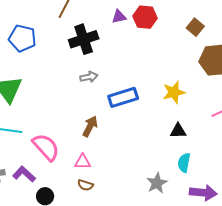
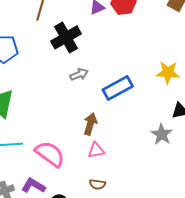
yellow star: (174, 92) -> (168, 73), turned 30
pink triangle: (83, 162) -> (96, 150), moved
gray star: (157, 183) -> (162, 134), moved

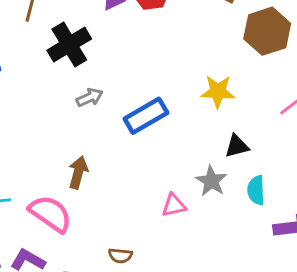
brown arrow: (90, 124) -> (78, 172), moved
pink triangle: (96, 150) -> (174, 205), moved

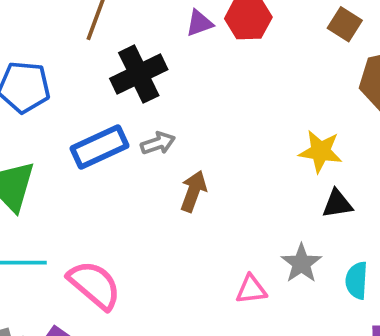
blue rectangle: (146, 116) -> (100, 147), moved
black triangle: (237, 146) -> (337, 204), moved
brown arrow: (78, 172) -> (193, 191), moved

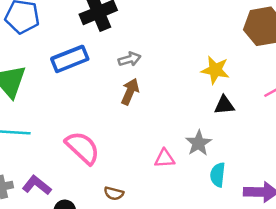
gray arrow: (158, 143) -> (130, 59), moved
cyan semicircle: (357, 280) -> (218, 175), moved
pink semicircle: (94, 285) -> (83, 148), moved

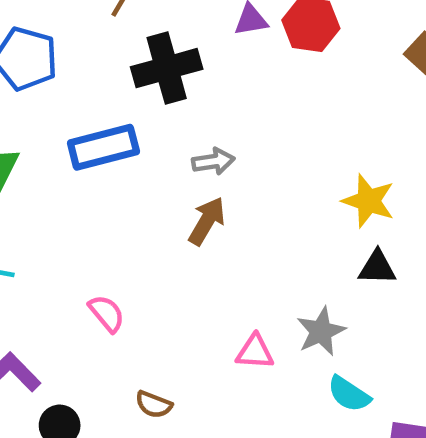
pink semicircle: (83, 148) -> (107, 313), size x0.6
cyan semicircle: (218, 175) -> (349, 394), turned -70

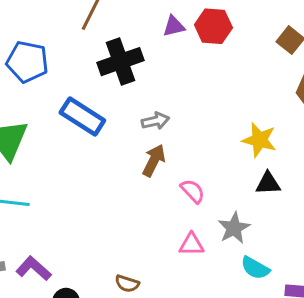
blue rectangle: (103, 147) -> (82, 117), turned 51
pink semicircle: (107, 313) -> (193, 191), moved

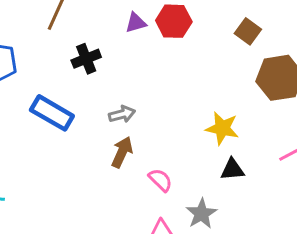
black cross: (121, 62) -> (86, 59), size x0.7

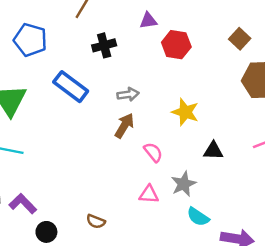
red hexagon: (174, 21) -> (176, 45), moved
yellow star: (222, 128) -> (185, 112), moved

